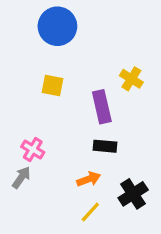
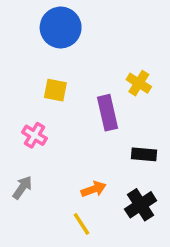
black rectangle: (105, 146) -> (144, 154), moved
pink cross: (33, 150) -> (35, 135), moved
yellow line: (90, 212) -> (81, 224), moved, turned -75

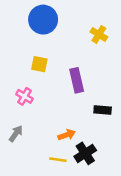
yellow cross: (139, 83) -> (99, 34), moved
black cross: (141, 205) -> (85, 153), moved
yellow line: (81, 224) -> (58, 160), turned -49

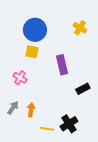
blue circle: (43, 20) -> (35, 30), moved
black rectangle: (103, 110) -> (83, 89), turned -32
orange arrow: (67, 135) -> (31, 110), moved, turned -64

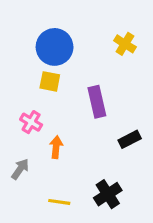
orange arrow: (31, 110) -> (56, 147), moved
yellow line: (47, 129) -> (59, 202), moved

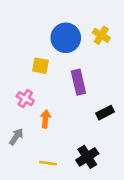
blue circle: (55, 47) -> (66, 38), moved

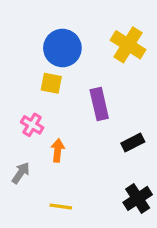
yellow cross: (101, 35) -> (128, 45), size x1.5
blue circle: (66, 38) -> (62, 48), moved
black cross: (87, 157) -> (138, 198), moved

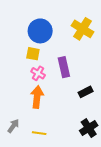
pink cross: (32, 125) -> (38, 73), moved
orange arrow: (58, 150) -> (37, 97), size x1.5
gray arrow: (21, 173) -> (13, 126), moved

